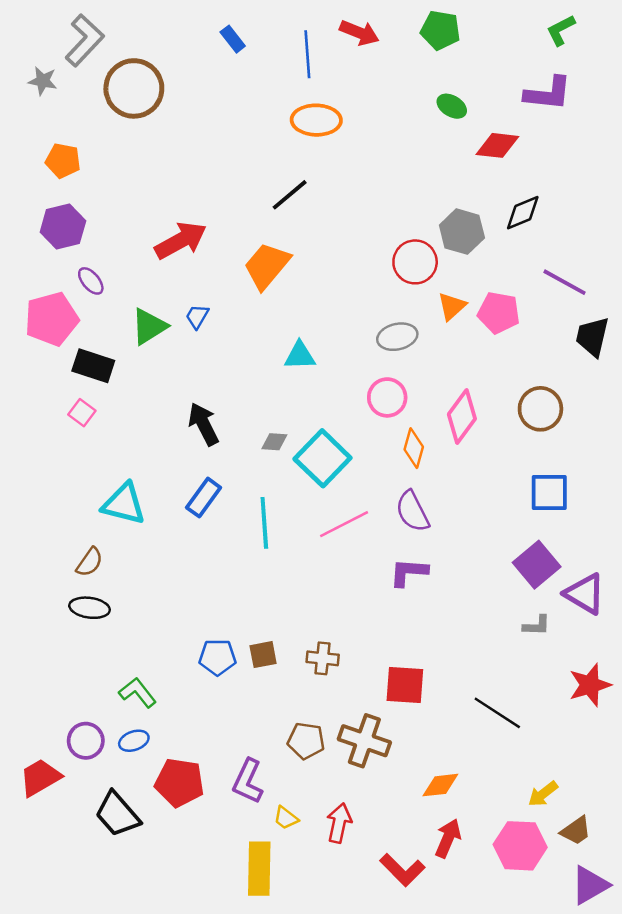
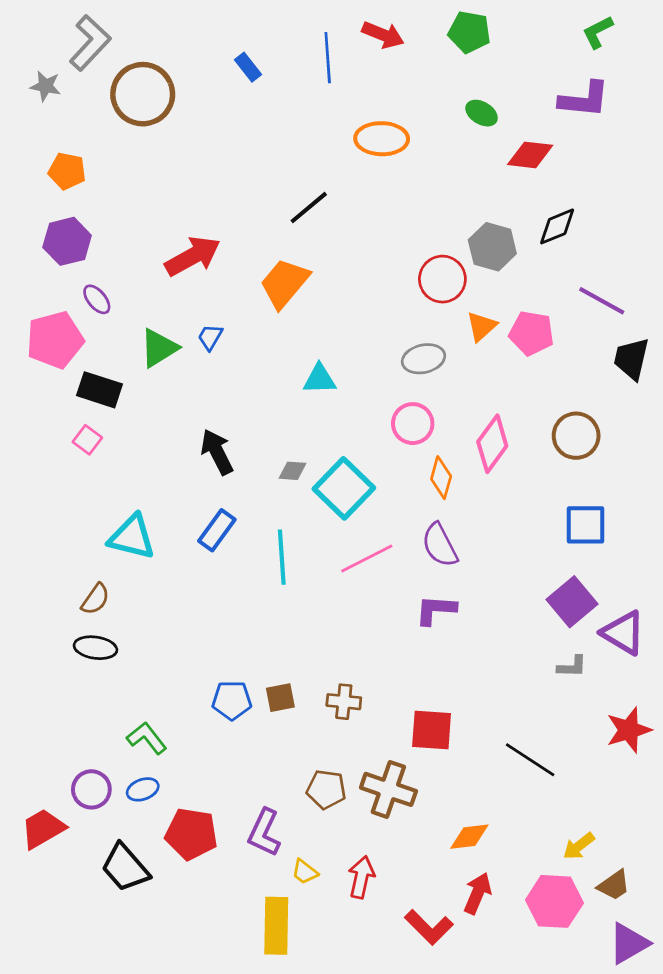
blue rectangle: (233, 39) -> (248, 67), moved
orange ellipse: (316, 120) -> (382, 139), moved

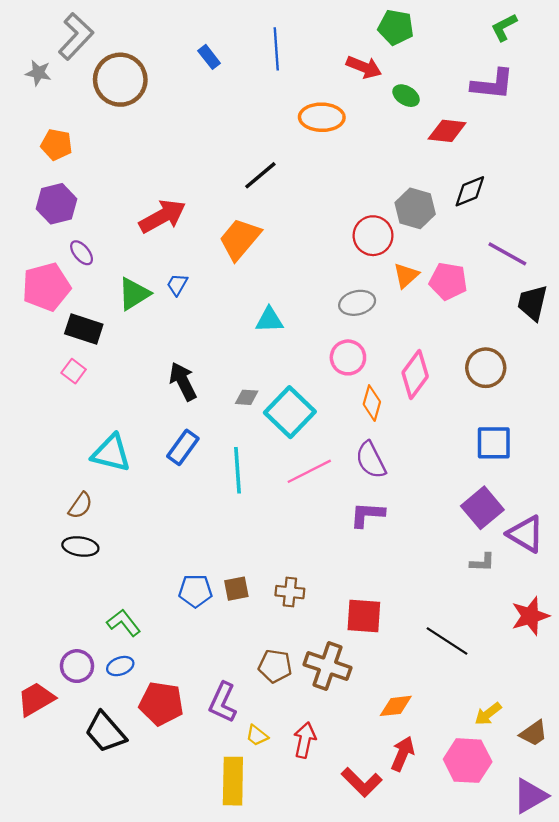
red arrow: (383, 35) -> (364, 67), moved
brown trapezoid: (614, 885) -> (534, 733), moved

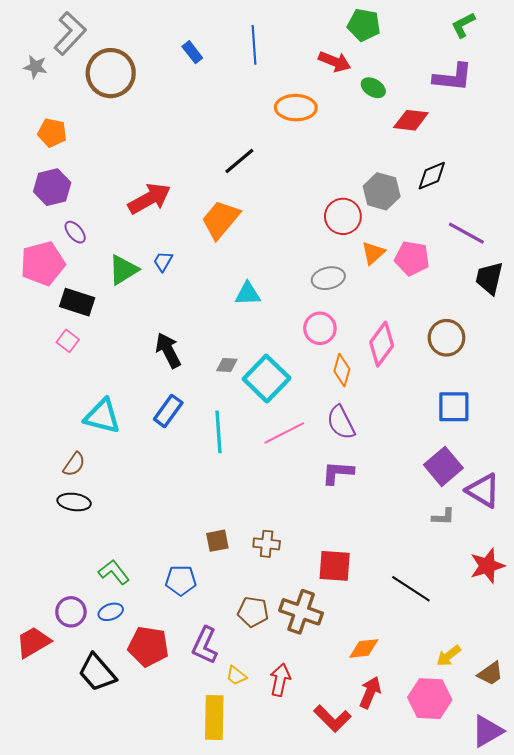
blue pentagon: (195, 591) -> (181, 580), moved

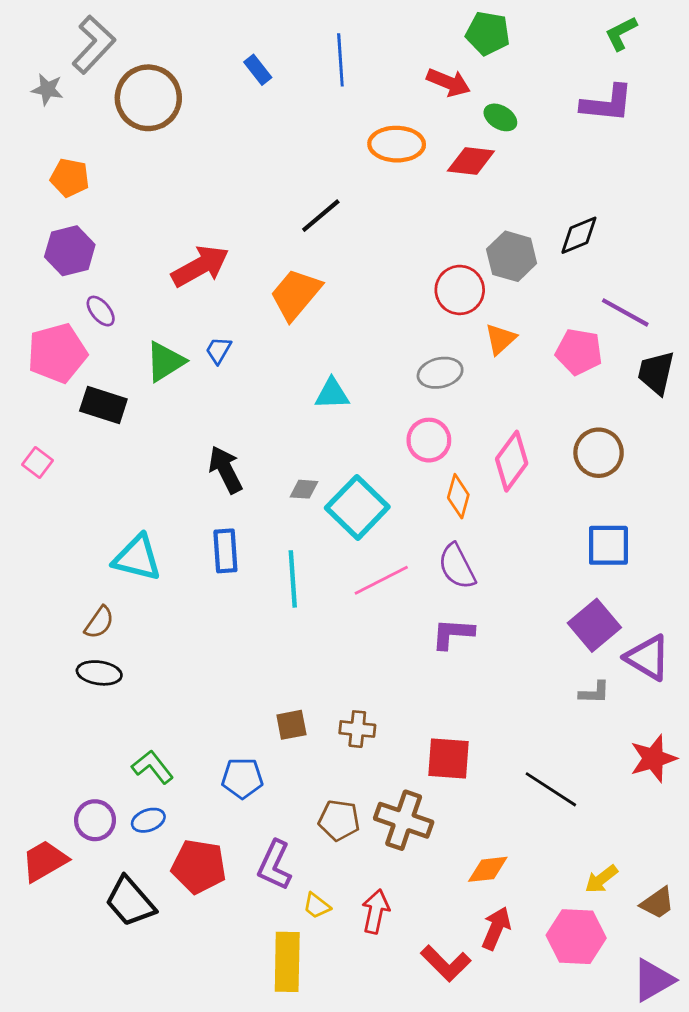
red diamond: (411, 120) -> (471, 161), moved
pink pentagon: (412, 258) -> (579, 352), moved
pink square: (68, 341) -> (38, 463), moved
blue rectangle: (168, 411) -> (225, 551), turned -40

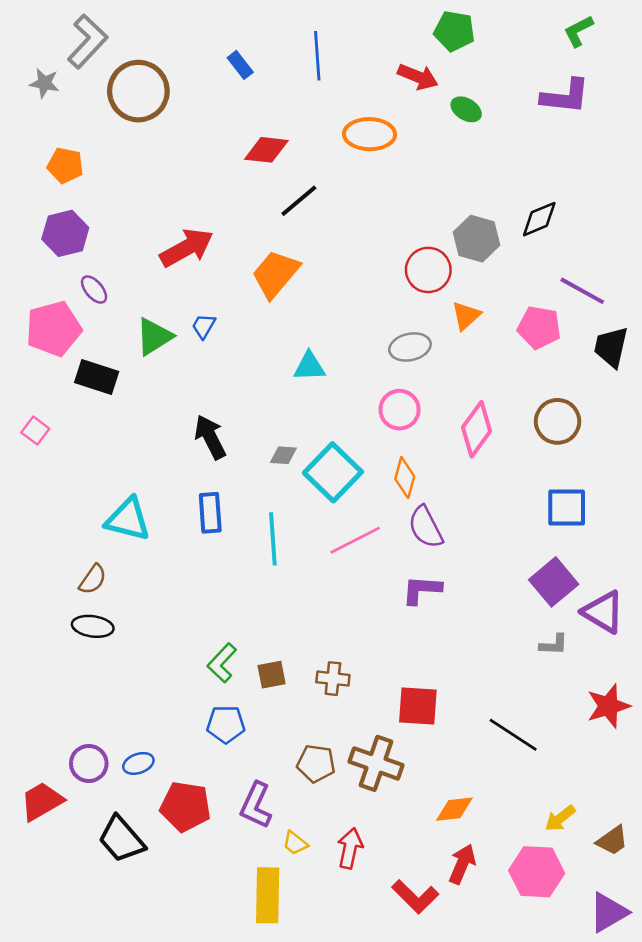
red diamond: (471, 161) -> (266, 150), moved
orange diamond: (458, 496) -> (405, 478), moved
green L-shape: (153, 767) -> (222, 663), moved, turned -99

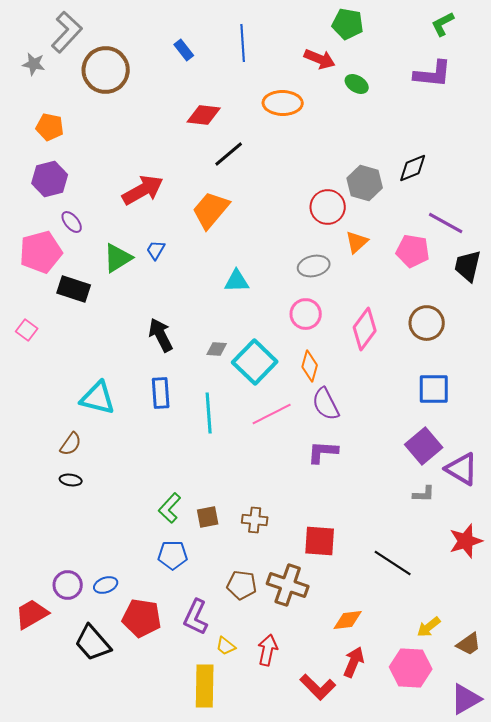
black ellipse: (93, 626) -> (71, 480), size x0.7

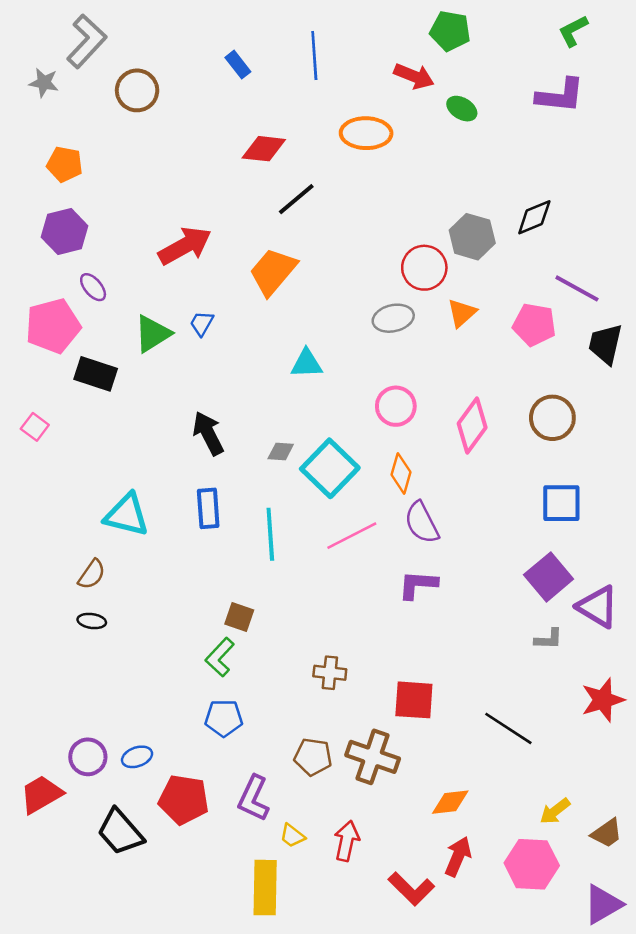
brown circle: (106, 70) -> (137, 90), size x0.7
gray ellipse: (314, 266) -> (393, 318), moved
brown square: (208, 517) -> (239, 617), moved, turned 30

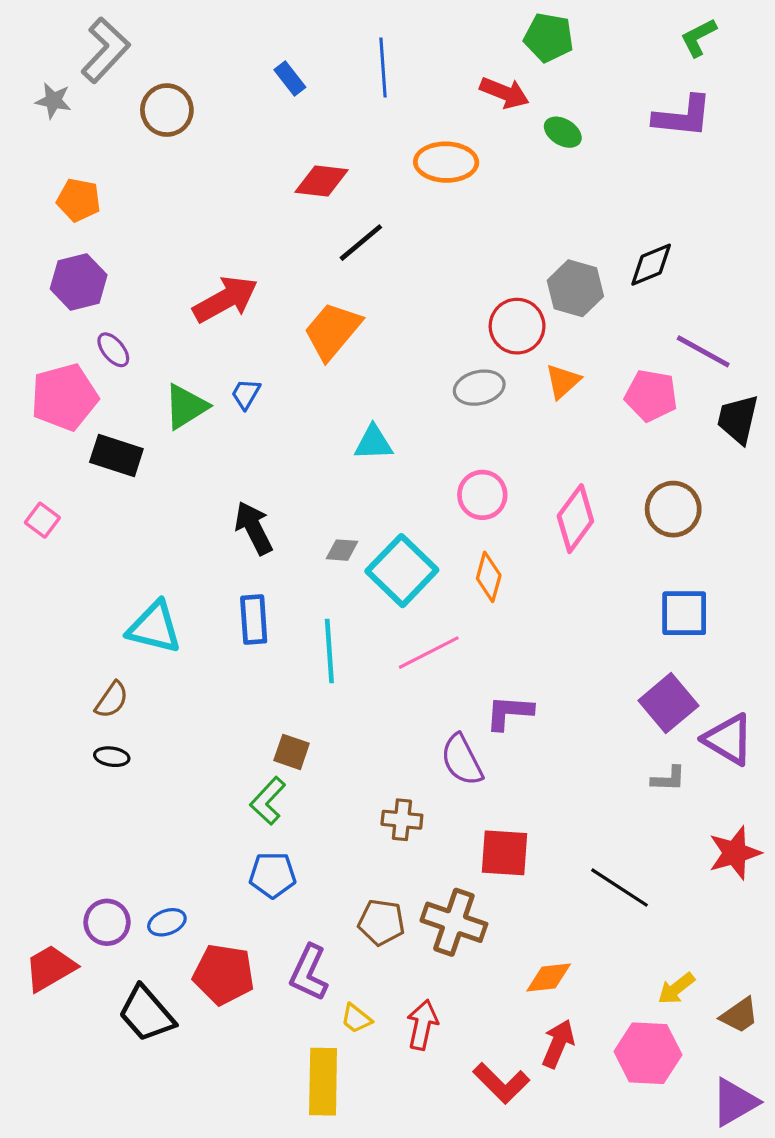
purple semicircle: (422, 523) -> (462, 760), moved

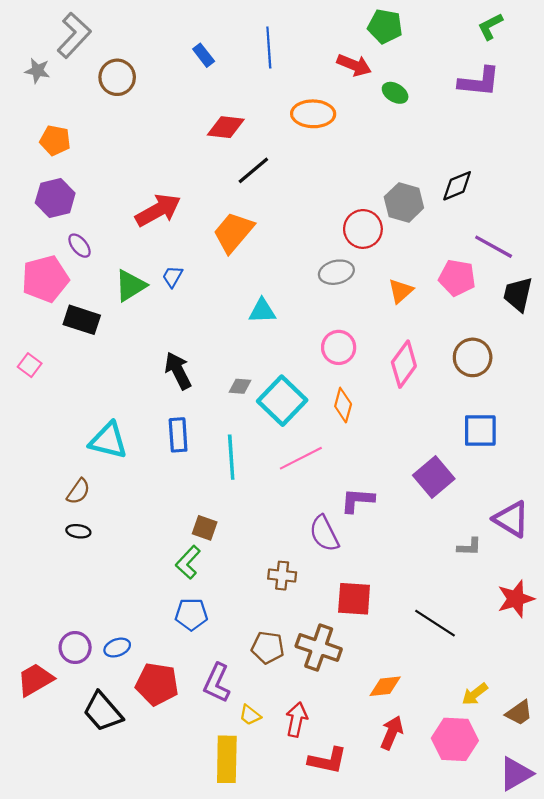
orange triangle: (563, 381) -> (401, 291), moved
purple square: (668, 703) -> (434, 477), moved
red L-shape: (501, 1083) -> (328, 760), moved, turned -33

